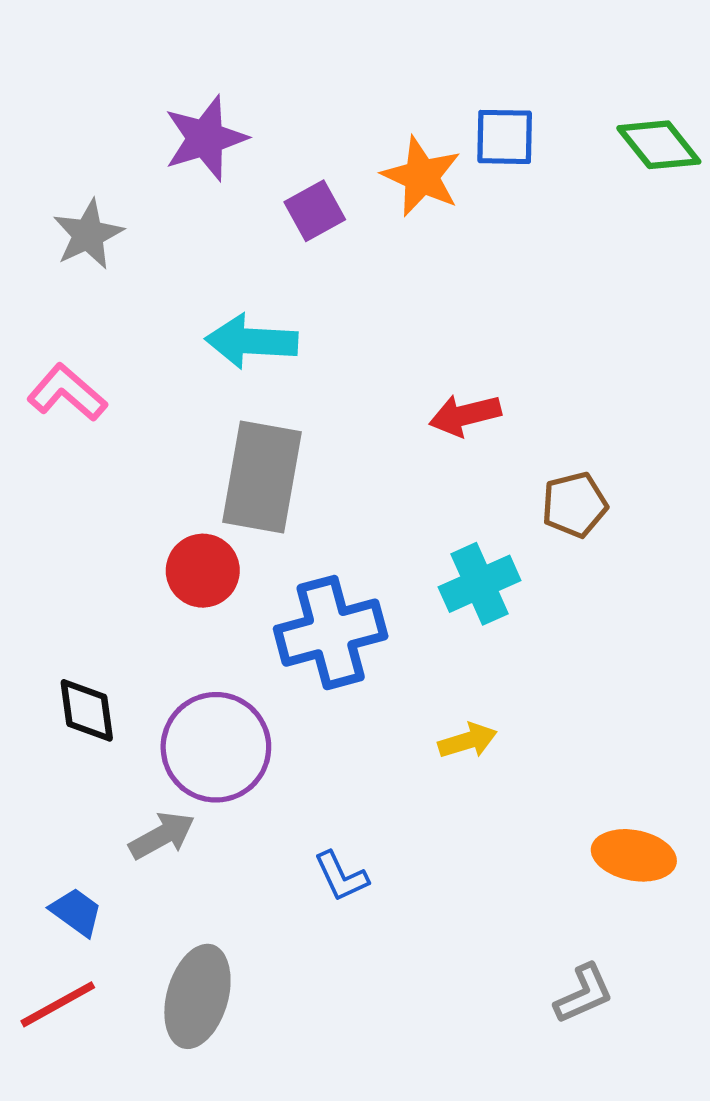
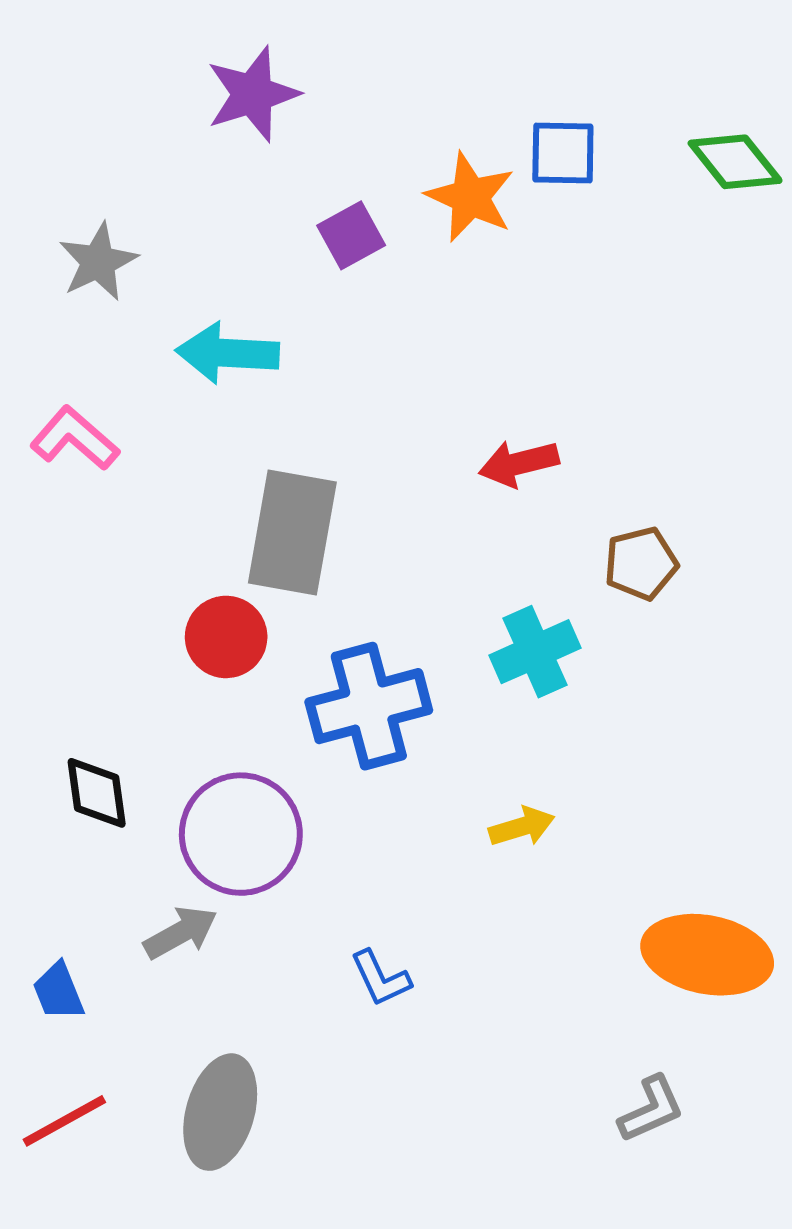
purple star: (205, 138) -> (253, 94), moved
cyan arrow: (252, 341) -> (228, 353), moved
orange ellipse: (634, 855) -> (707, 955), size x1.4
blue trapezoid: (76, 912) -> (58, 991), moved, turned -148

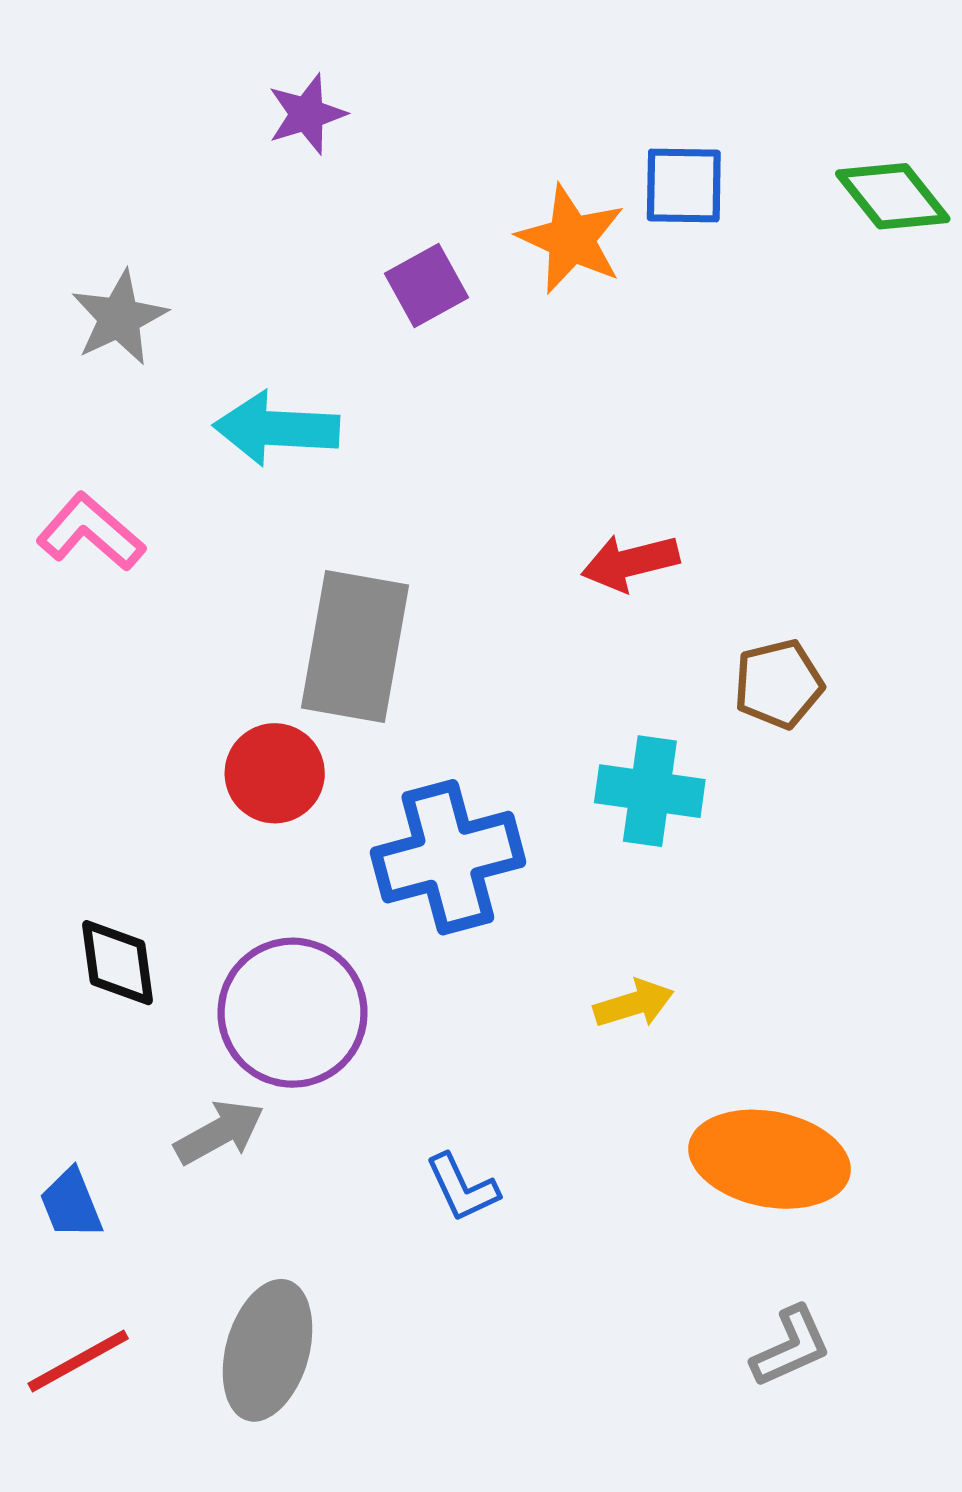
purple star: (253, 94) -> (307, 114), size x0.7
cyan cross: (535, 652) -> (650, 791), turned 32
orange ellipse: (707, 955) -> (770, 1159), moved

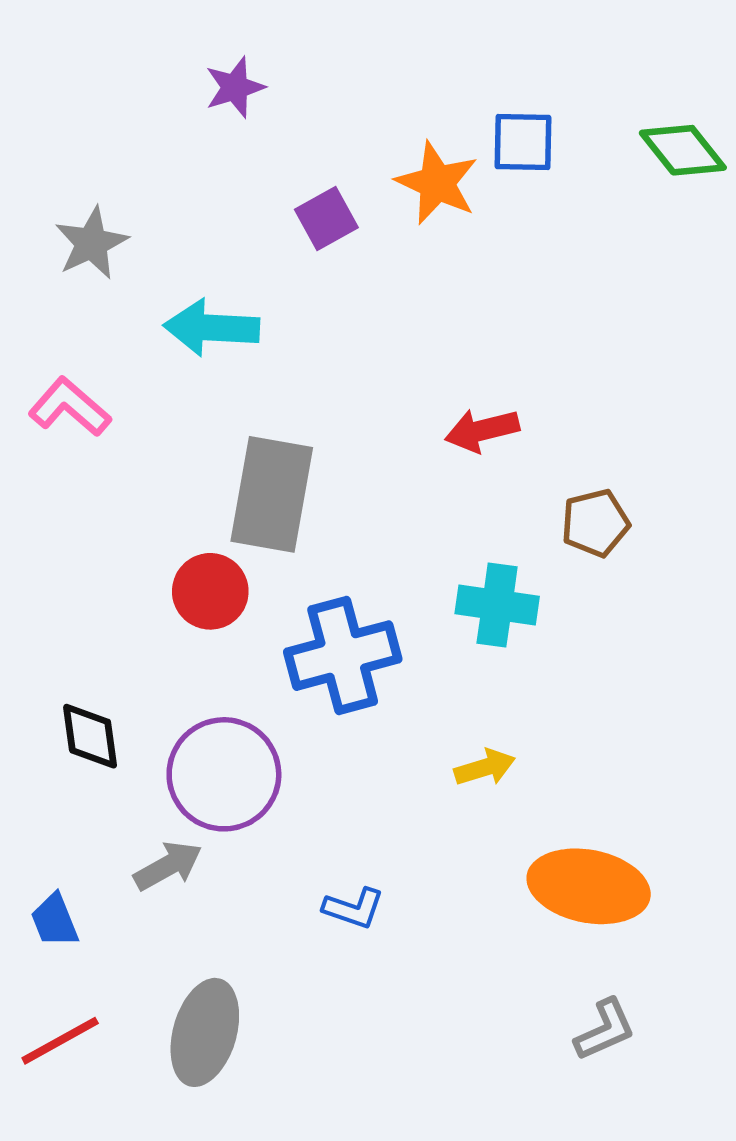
blue L-shape: (462, 1188) -> (354, 908), turned -46

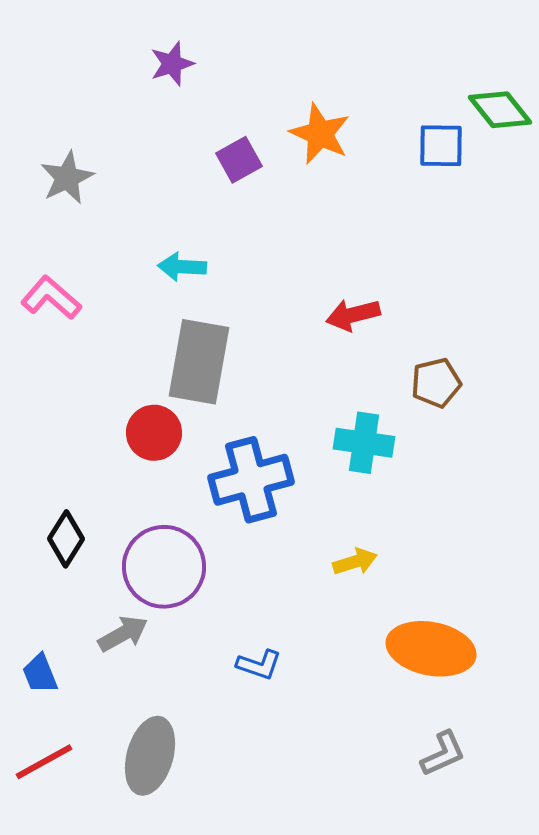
blue square: (523, 142) -> (441, 146), moved
cyan arrow: (212, 328) -> (182, 267), moved, size x0.7
black diamond: (90, 736) -> (66, 539), turned 40

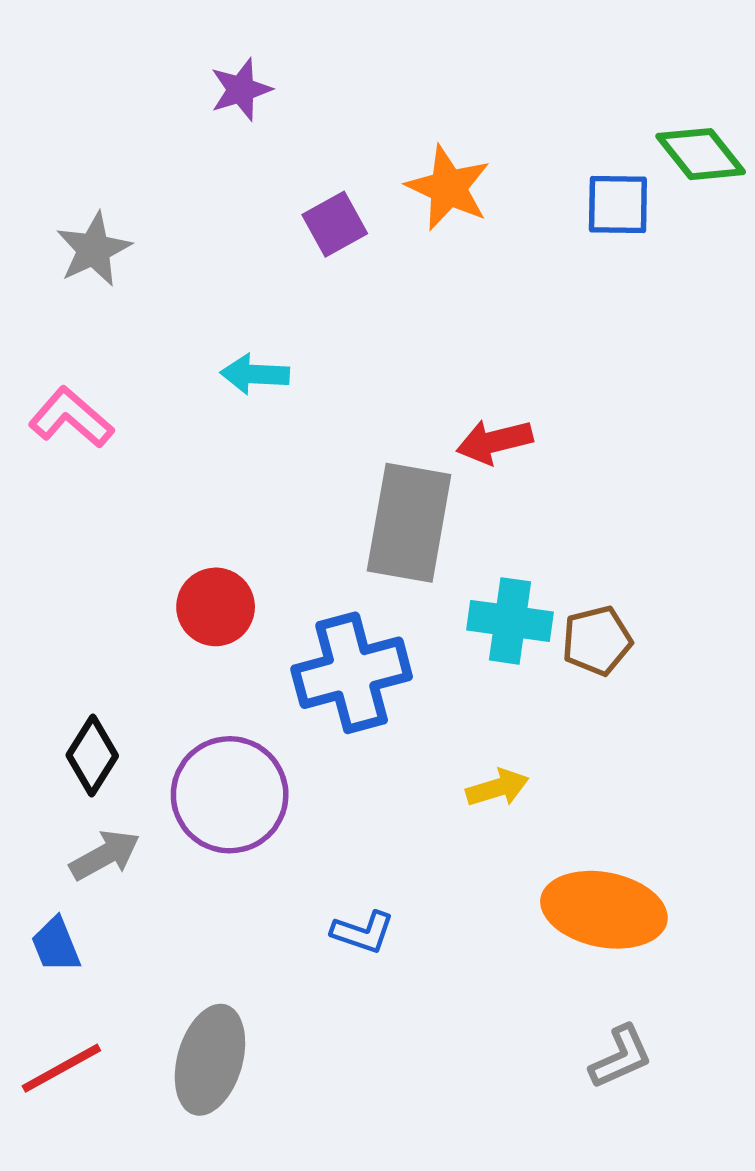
gray rectangle: (199, 362) -> (409, 523), moved
brown pentagon: (436, 383) -> (597, 641), moved
gray arrow: (123, 634) -> (105, 855), moved

